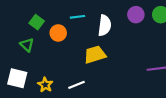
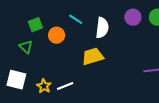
cyan line: (78, 17) -> (76, 19), turned 40
green square: (37, 22) -> (35, 25), turned 32
white line: (77, 85) -> (65, 86), moved

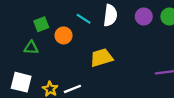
white semicircle: (102, 28) -> (110, 15), moved
green triangle: (26, 47) -> (31, 48), turned -40

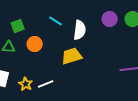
white semicircle: (110, 15) -> (80, 30), moved
orange circle: (64, 35) -> (35, 44), moved

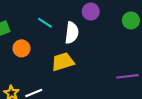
purple circle: (110, 19) -> (91, 12), moved

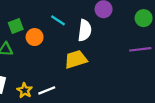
orange circle: (22, 48) -> (35, 37), moved
purple line: (128, 76) -> (140, 49), moved

